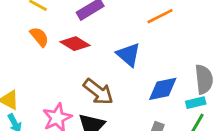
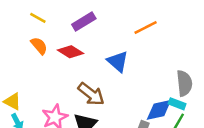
blue diamond: (163, 89) -> (159, 110), moved
cyan rectangle: (196, 103) -> (177, 104), turned 35

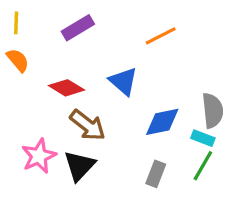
yellow line: (38, 18) -> (16, 23), turned 63
red diamond: (71, 52) -> (66, 88), moved
blue diamond: (159, 110) -> (162, 122), moved

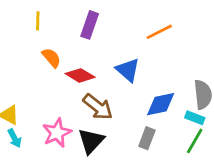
purple rectangle: (78, 28) -> (90, 25), turned -40
orange semicircle: (18, 60) -> (51, 58), moved
gray rectangle: (156, 174) -> (147, 138), moved

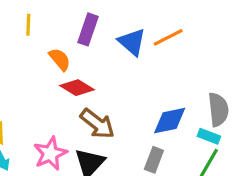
orange semicircle: (51, 58) -> (60, 59), moved
blue triangle: (128, 70) -> (132, 42), moved

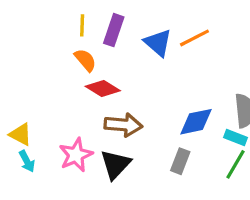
yellow line: (28, 25) -> (82, 25), moved
brown arrow: (97, 124) -> (123, 125), turned -33

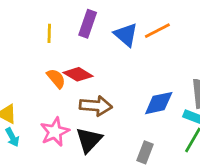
yellow line: (82, 25) -> (49, 33), moved
orange semicircle: (85, 60) -> (56, 78), moved
gray rectangle: (180, 161) -> (145, 152), moved

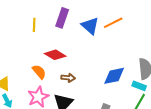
orange semicircle: (56, 78) -> (39, 72), moved
brown arrow: (96, 106) -> (68, 78), size x0.6

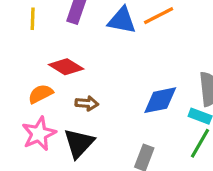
blue triangle: (90, 26) -> (122, 20), turned -30
orange semicircle: (39, 72) -> (41, 94), turned -77

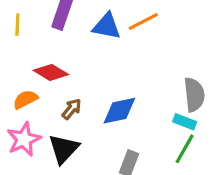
blue diamond: (160, 100) -> (119, 111), moved
brown arrow: (87, 103) -> (72, 109), turned -55

